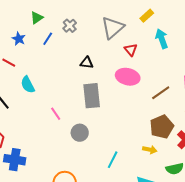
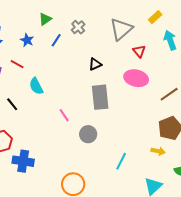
black triangle: (87, 63) -> (95, 64), turned -32

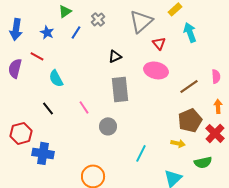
black line: (12, 104) -> (48, 108), moved

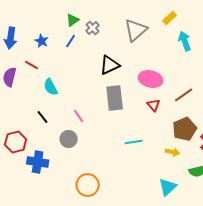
green triangle: (65, 11) -> (73, 20), moved
red triangle: (159, 43) -> (154, 105), moved
black triangle: (115, 56) -> (110, 65), size x1.5
gray circle: (108, 126) -> (69, 139), moved
cyan line: (141, 153) -> (134, 142), moved, turned 54

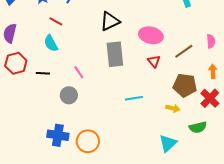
red line: (32, 65) -> (56, 21), moved
black line: (43, 117) -> (43, 73), turned -48
brown pentagon: (185, 129) -> (185, 85), turned 30
red hexagon: (16, 142) -> (16, 63), moved
blue cross: (38, 162) -> (58, 135), moved

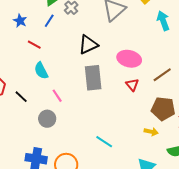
cyan semicircle: (51, 43) -> (41, 71), moved
black line: (43, 73) -> (21, 97), turned 40
cyan line: (134, 98) -> (104, 142), moved, turned 42

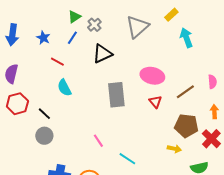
black triangle: (88, 45) -> (102, 54), moved
pink line: (57, 96) -> (98, 141), moved
gray circle: (47, 119) -> (44, 136), moved

